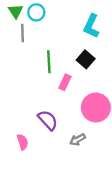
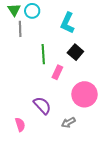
cyan L-shape: (91, 26) -> (67, 23), moved

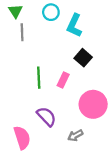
cyan circle: (32, 11) -> (51, 12), moved
green line: (43, 54) -> (39, 78), moved
pink semicircle: (20, 125) -> (22, 138), size x1.5

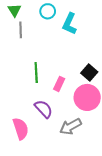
black square: (83, 58) -> (89, 73), moved
pink rectangle: (63, 80) -> (59, 84), moved
gray arrow: (75, 135) -> (71, 127), size x1.5

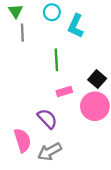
green line: (36, 73) -> (56, 60), moved
pink rectangle: (59, 84) -> (64, 92), turned 48
gray arrow: (71, 127) -> (50, 152), moved

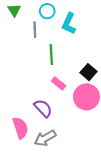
gray line: (22, 33) -> (35, 30), moved
pink rectangle: (64, 92) -> (59, 83), turned 56

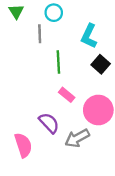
cyan L-shape: (69, 24) -> (89, 36), moved
black square: (88, 72) -> (101, 64), moved
gray arrow: (45, 138) -> (77, 138), moved

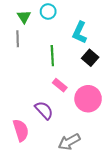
green triangle: (16, 11) -> (24, 17), moved
gray line: (40, 34) -> (18, 39), moved
gray arrow: (77, 138) -> (69, 142), moved

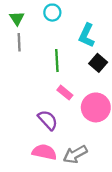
green triangle: (24, 17) -> (17, 18), moved
pink semicircle: (21, 130) -> (44, 152), moved, turned -60

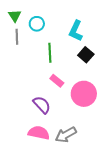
cyan circle: (52, 13) -> (37, 24), moved

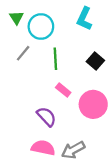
cyan circle: (37, 24) -> (41, 27), size x1.5
cyan L-shape: (76, 31) -> (84, 19), moved
gray line: (17, 37) -> (23, 53), moved, turned 42

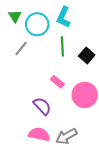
cyan L-shape: (84, 19) -> (63, 17), moved
green line: (55, 59) -> (62, 46), moved

